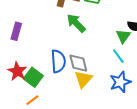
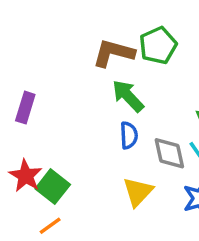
blue semicircle: (58, 61) -> (129, 135), moved, size x0.7
gray diamond: (78, 63) -> (169, 153), moved

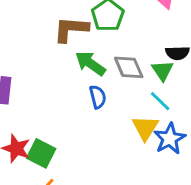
gray diamond: (169, 153) -> (129, 67), moved
yellow triangle: (138, 192) -> (145, 128), moved

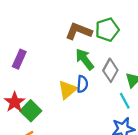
gray diamond: (129, 67) -> (110, 70), turned 35
yellow triangle: (145, 128) -> (67, 90), moved

